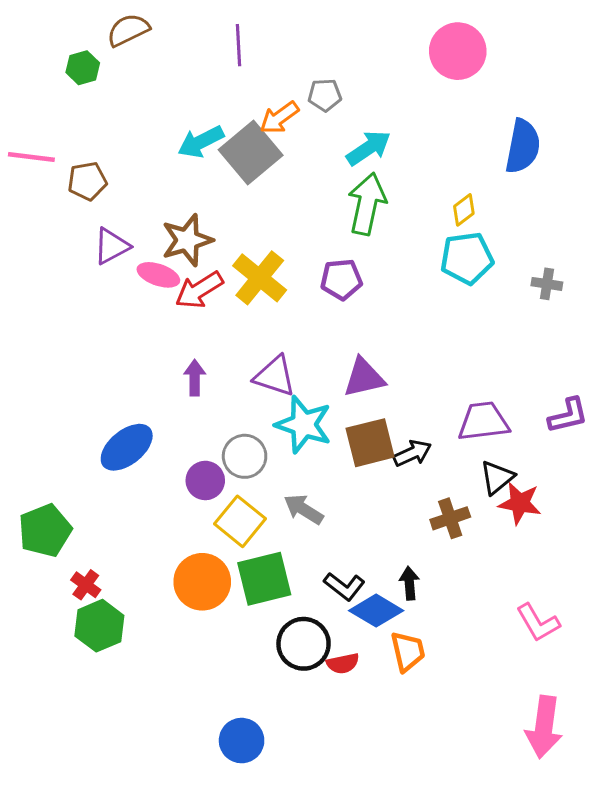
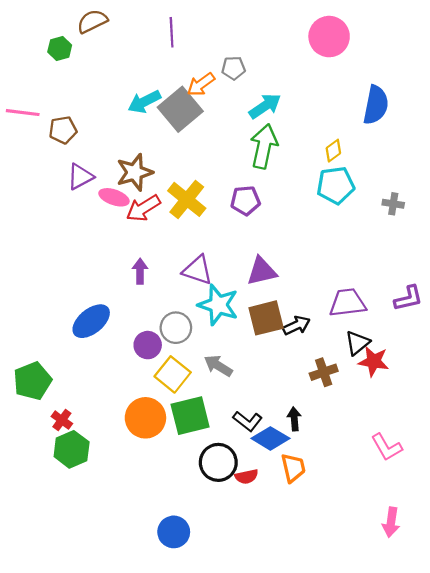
pink arrow: (544, 727) -> (391, 522), size x0.7

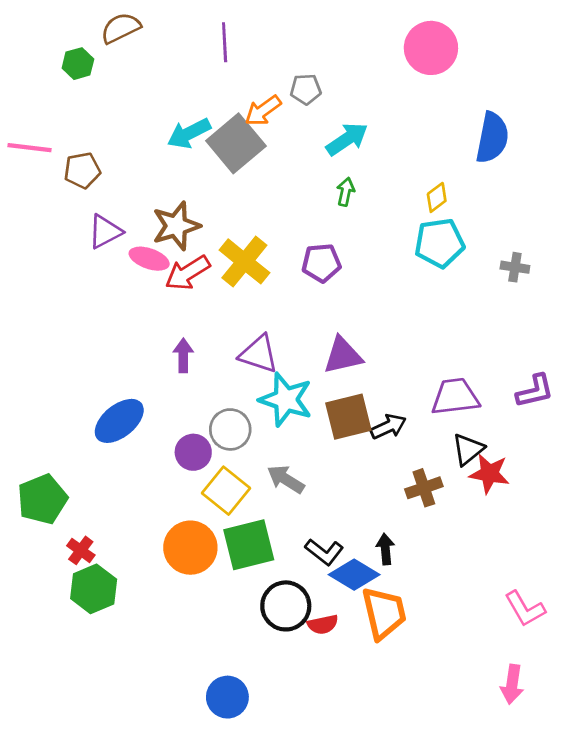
green arrow: (264, 146) -> (346, 192), size x0.5
pink L-shape: (387, 447) -> (525, 609), moved
orange trapezoid: (293, 468) -> (384, 613), size x1.4

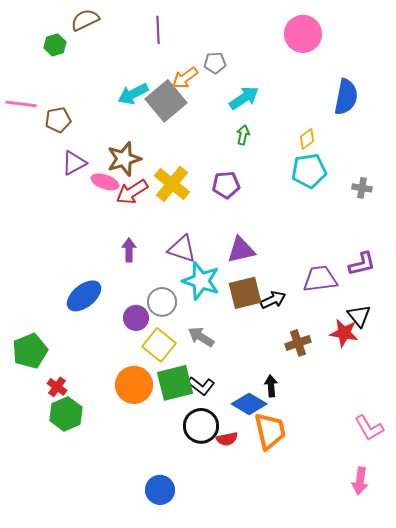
purple L-shape: (535, 391) -> (362, 264), moved
black triangle: (468, 449) -> (359, 316), moved, turned -30
black L-shape: (324, 552) -> (201, 386), moved

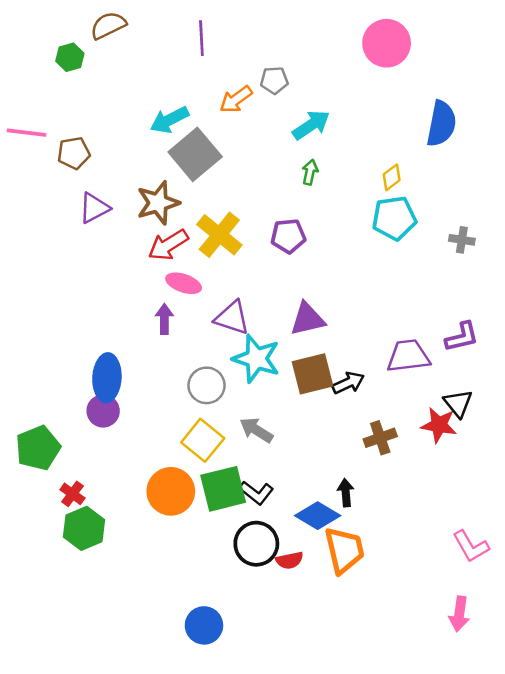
gray square: (166, 101) -> (195, 154), moved
pink ellipse: (105, 182) -> (184, 283), moved
blue ellipse: (84, 296) -> (107, 378), turned -48
purple circle: (136, 318) -> (103, 411), moved

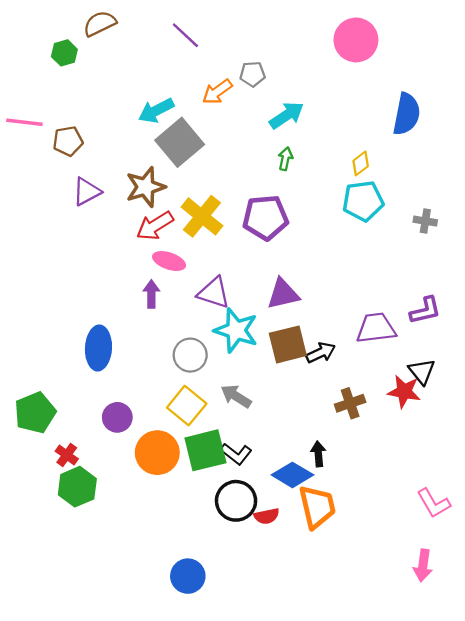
purple line: (201, 38) -> (185, 35), turned -44
purple pentagon: (288, 236) -> (265, 218), size x1.4
purple circle: (103, 411) -> (117, 417), moved

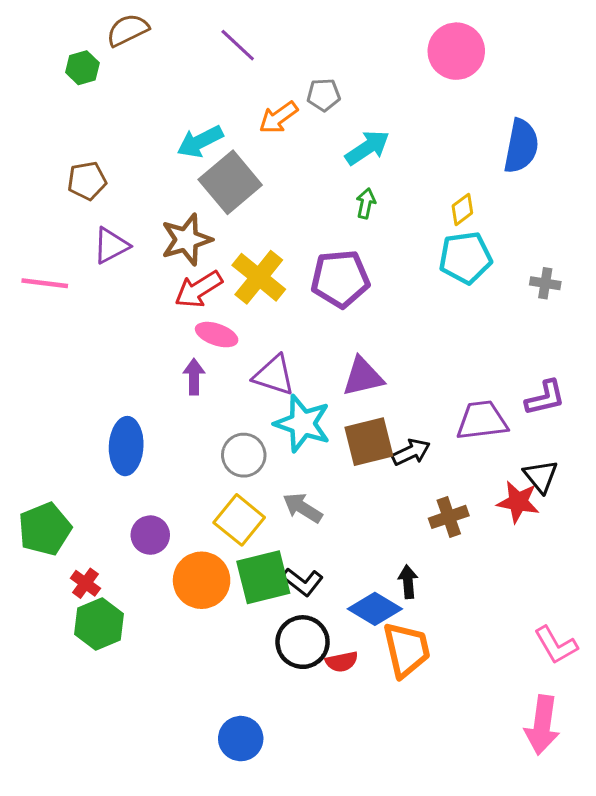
pink line: (24, 122) -> (45, 283), moved
pink arrow: (423, 566) -> (542, 725), size x1.4

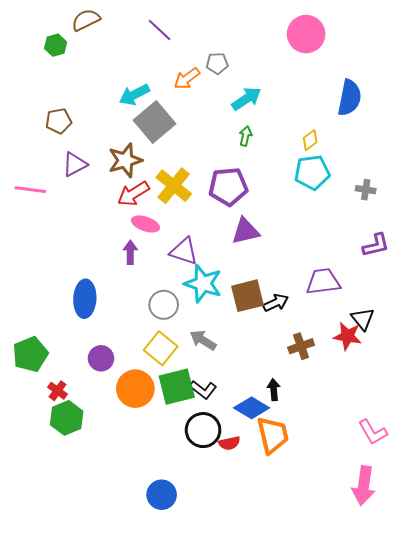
purple triangle: (363, 377) -> (245, 231), moved
purple L-shape: (545, 398) -> (376, 245), moved

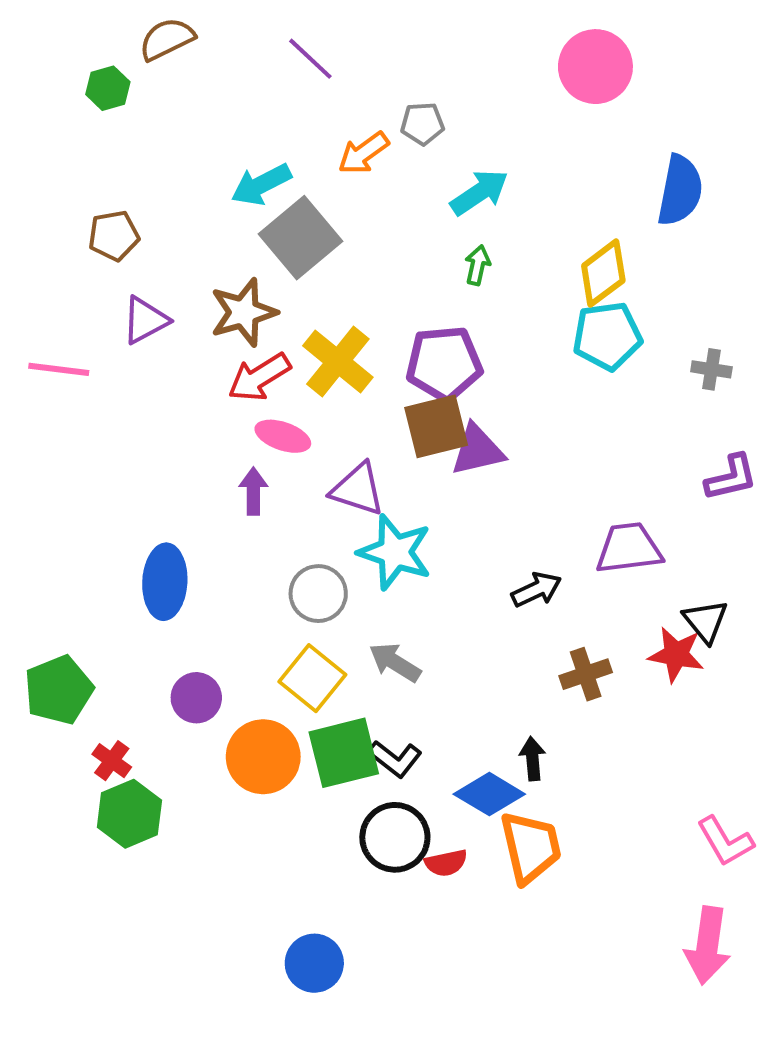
yellow diamond: (310, 140) -> (603, 273), size x1.6
brown square: (247, 296) -> (436, 426), moved

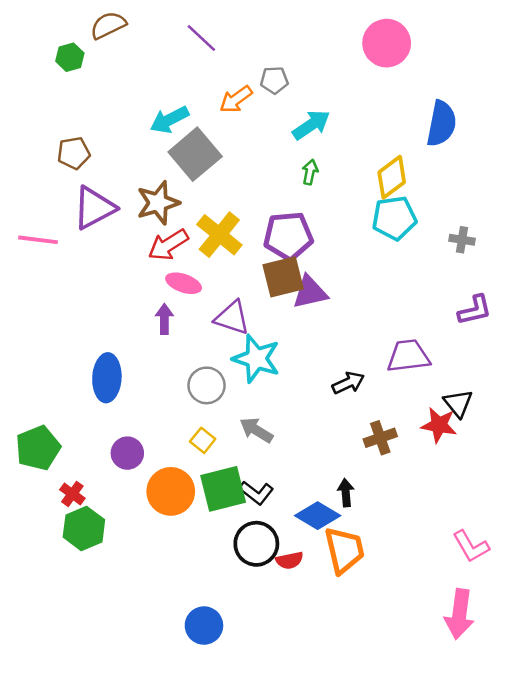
purple triangle: (145, 320) -> (94, 208), size x1.4
yellow square: (312, 678) -> (203, 440), size x0.6

